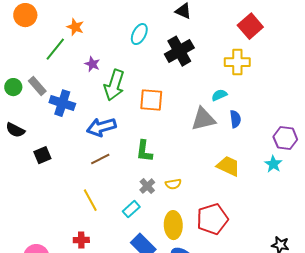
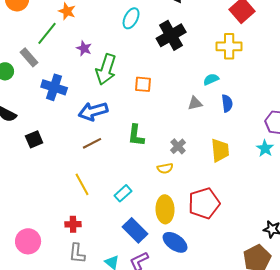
gray rectangle: (37, 86) -> (29, 57), moved
orange square: (151, 100) -> (143, 84), size x0.7
gray triangle: (203, 119) -> (195, 103), size x0.6
yellow trapezoid: (228, 166) -> (220, 150), turned 60
gray cross: (147, 186) -> (178, 146), moved

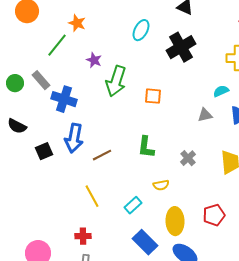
gray rectangle: (29, 57) -> (41, 80), moved
blue arrow: (93, 111) -> (74, 138), moved, turned -64
yellow semicircle: (165, 168) -> (161, 185), moved
red pentagon: (204, 203) -> (214, 215), size x0.7

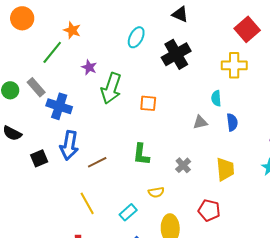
cyan semicircle: (221, 91) -> (216, 98), turned -70
red pentagon: (214, 215) -> (209, 210), moved, turned 30

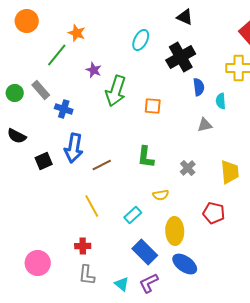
blue cross: (59, 106) -> (64, 109), size x0.7
blue semicircle: (232, 122) -> (199, 87), moved

